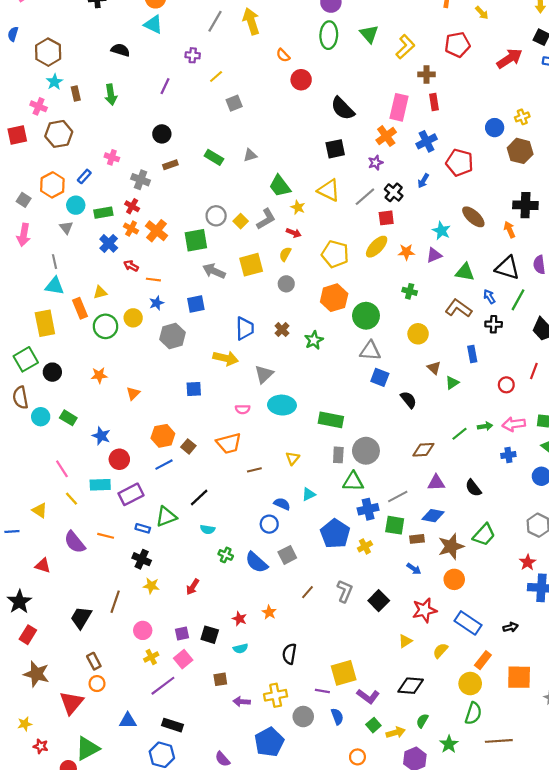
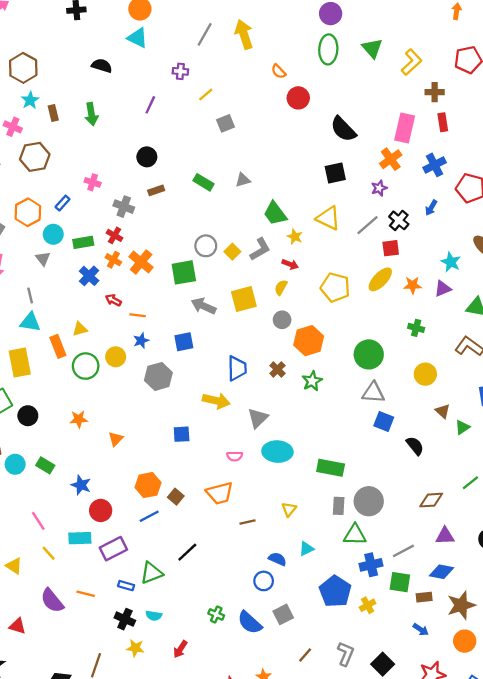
orange hexagon: (334, 298) -> (309, 341), moved
cyan semicircle: (208, 529) -> (154, 616), moved

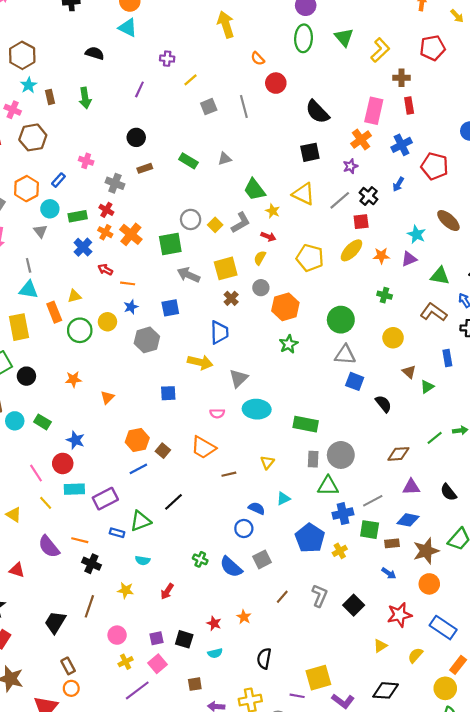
gray line: (205, 34) -> (244, 107), moved, turned -45
brown cross: (277, 369) -> (231, 298), moved
orange trapezoid: (220, 493) -> (203, 448), turned 45
red circle: (101, 510) -> (63, 463), moved
black cross: (125, 619) -> (91, 564), moved

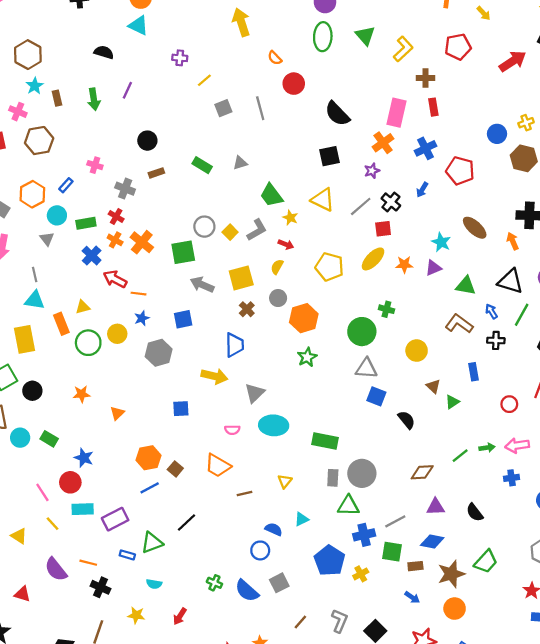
purple line: (139, 89) -> (127, 90), moved
red arrow: (105, 270) -> (115, 279), size x1.5
green cross: (385, 295) -> (386, 309), moved

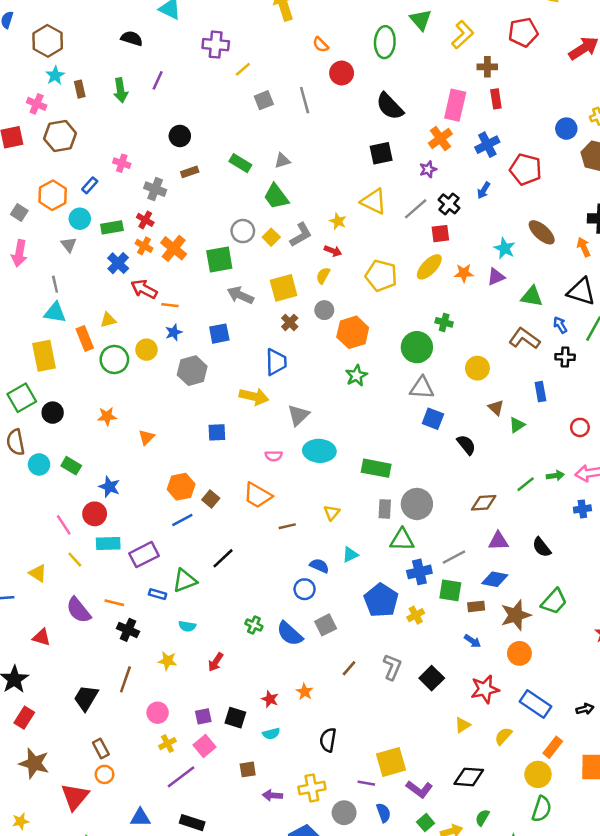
green ellipse: (323, 37) -> (385, 42), moved
purple cross: (180, 58) -> (216, 45), size x1.5
green trapezoid: (271, 195) -> (276, 196), moved

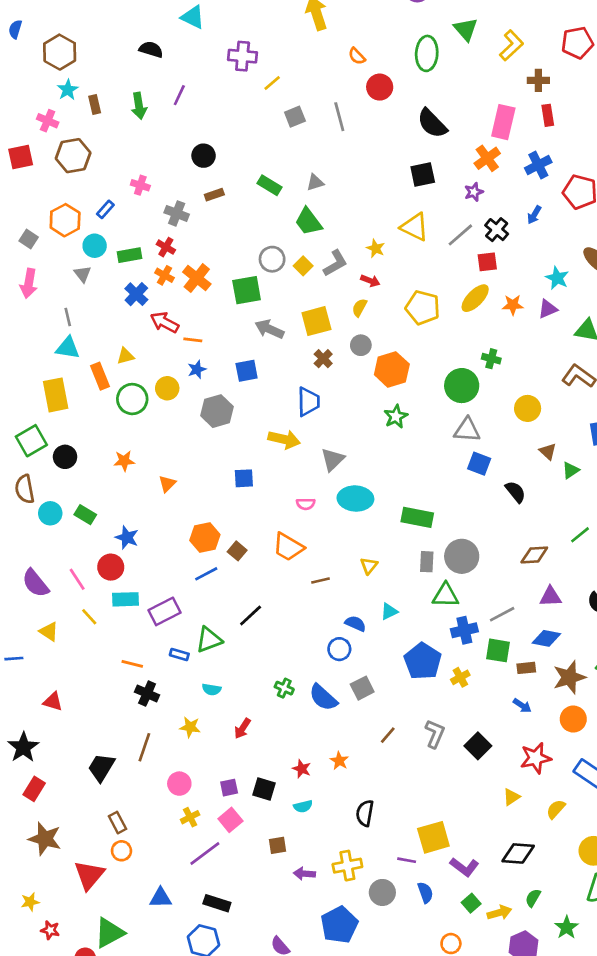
purple semicircle: (79, 610) -> (35, 583), moved

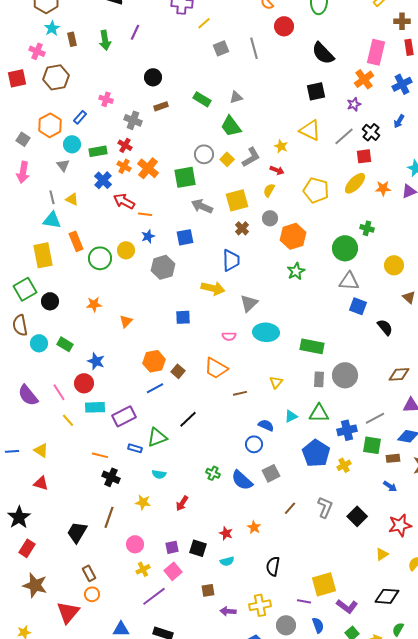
yellow triangle: (126, 356) -> (72, 199), moved, turned 40
green triangle: (446, 595) -> (319, 413), moved
yellow triangle: (49, 632) -> (41, 450), moved

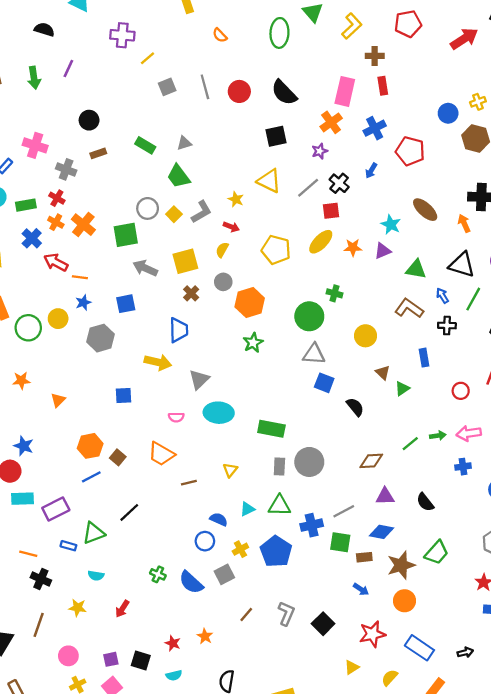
red circle: (284, 26) -> (239, 91), moved
pink cross: (106, 99) -> (35, 145), size x1.5
yellow cross: (344, 465) -> (240, 549), moved

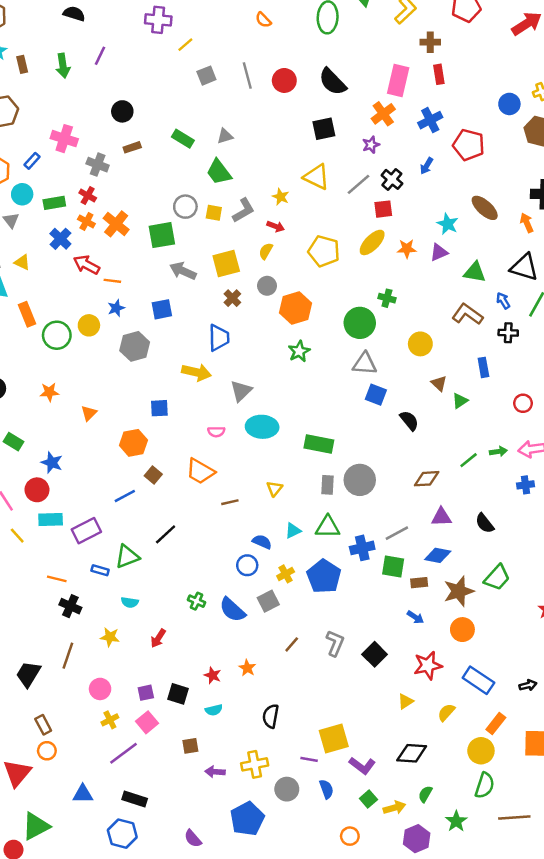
yellow square: (174, 214) -> (214, 213), turned -35
orange hexagon: (90, 446) -> (133, 443), moved

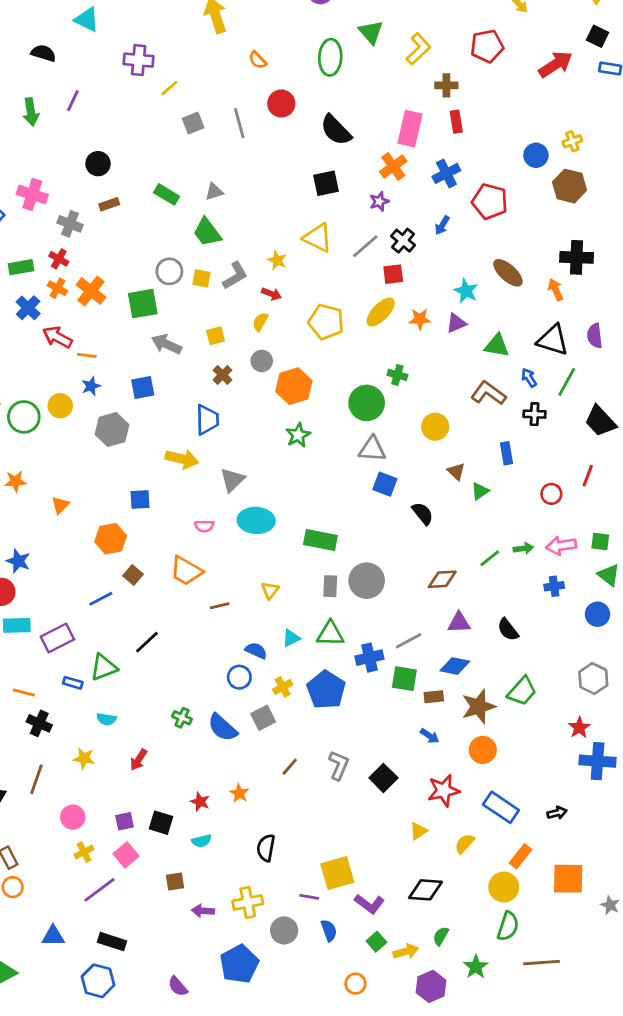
red circle: (284, 80) -> (281, 103), moved
yellow square: (226, 264) -> (216, 336), size x0.6

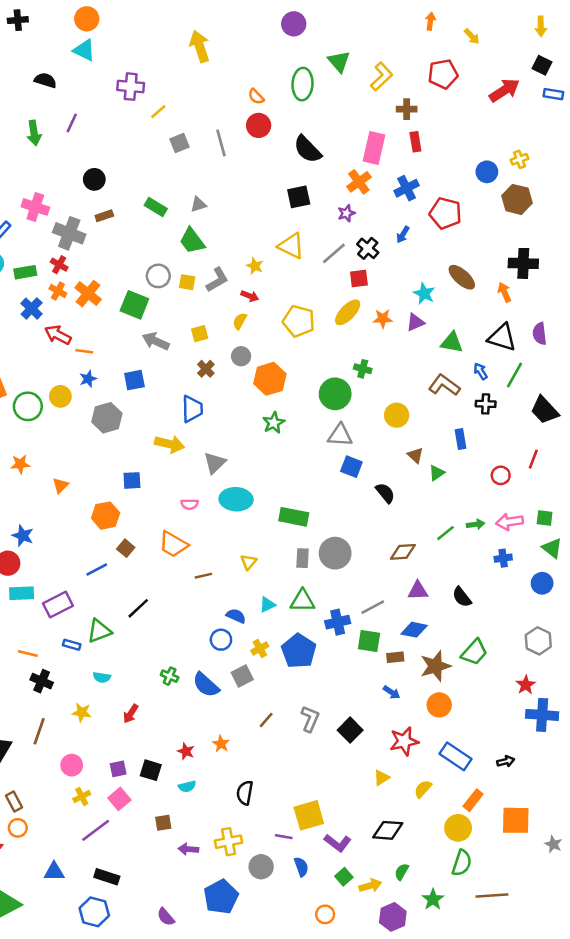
orange semicircle: (258, 60) -> (256, 97), moved
gray cross: (70, 224) -> (69, 233), size x1.4
green square: (143, 304) -> (134, 305), turned 32

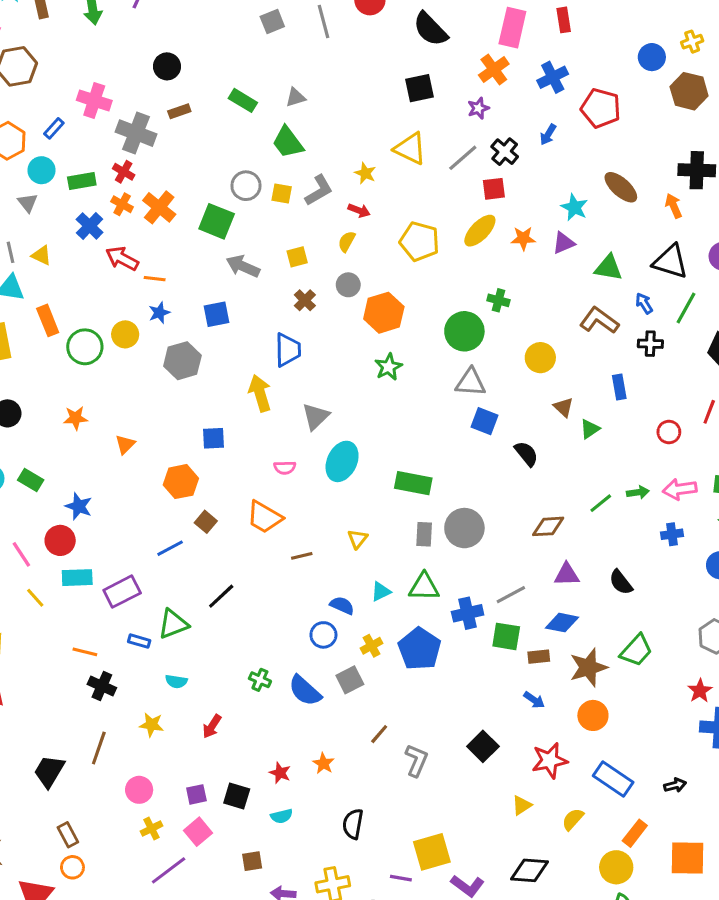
yellow arrow: (170, 444) -> (260, 393), turned -120
cyan ellipse: (236, 499) -> (342, 461), turned -68
gray L-shape: (310, 719) -> (416, 760), moved

